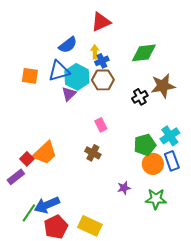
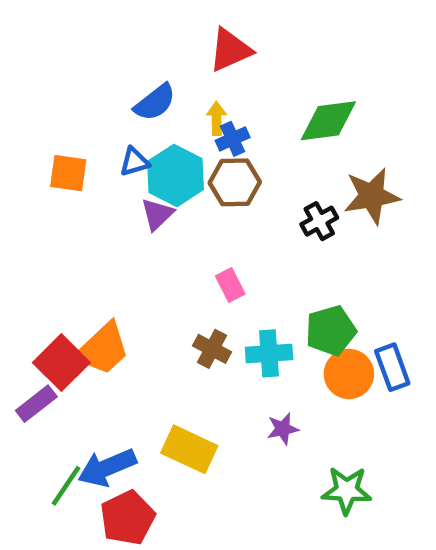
blue triangle: (59, 71) -> (134, 162), size x0.6
cyan cross: (170, 136) -> (269, 353), moved, turned 30
red square: (27, 159) -> (61, 363), size x1.6
green star: (156, 199) -> (347, 490), moved
yellow rectangle: (90, 226) -> (189, 449), moved

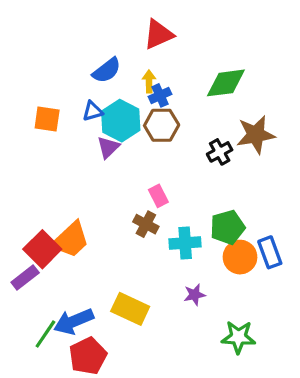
brown cross: (212, 349) -> (146, 224), moved

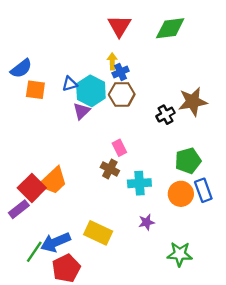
red triangle: (158, 34) -> (119, 26), turned -35
blue semicircle: (107, 70) -> (21, 68), moved
green diamond: (226, 83) -> (170, 28), moved
green pentagon: (227, 227) -> (188, 161), moved

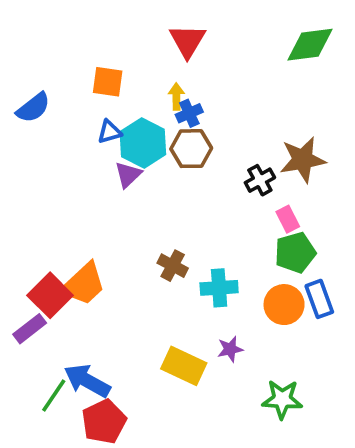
green diamond: (170, 28) -> (310, 45), moved
orange square: (35, 90) -> (108, 82), moved
pink rectangle: (119, 148) -> (288, 219), moved
yellow rectangle: (98, 233) -> (184, 366), moved
blue arrow: (55, 242) -> (87, 381), turned 52

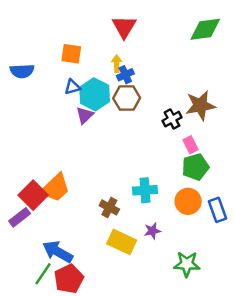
blue semicircle: (33, 108) -> (22, 71), turned 35
brown cross: (173, 266) -> (109, 207), moved
blue rectangle: (319, 299) -> (218, 210), moved
green line: (54, 396) -> (43, 274), moved

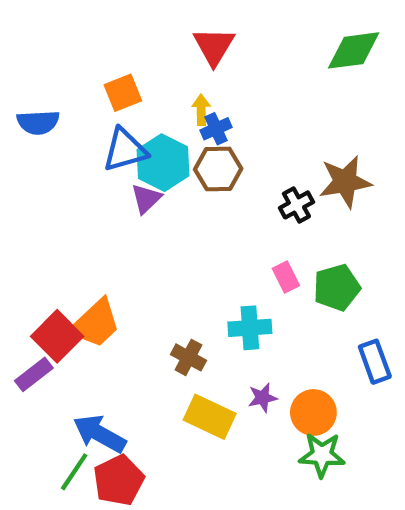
orange square: (71, 54) -> (123, 93), turned -30
blue triangle: (72, 87) -> (125, 150), size x1.6
pink rectangle: (190, 145) -> (286, 277), moved
orange circle: (188, 201) -> (313, 413), moved

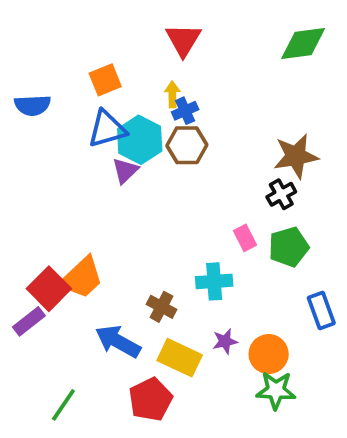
black cross: (296, 205) -> (281, 194), moved
blue arrow: (100, 434) -> (118, 341), moved
red pentagon: (119, 480) -> (151, 399), moved

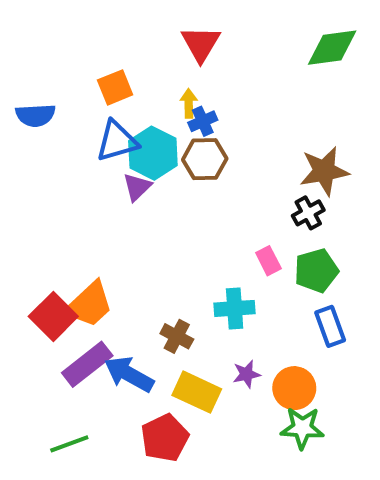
blue rectangle: (321, 310) -> (330, 326), moved
purple rectangle: (29, 321) -> (87, 364), moved, size x1.4
green line: (63, 405) -> (69, 444), turned 36

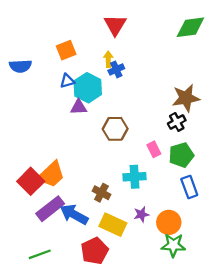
blue triangle: (117, 141) -> (67, 81), size x0.6
brown hexagon: (205, 159) -> (115, 129), moved
purple triangle: (137, 187) -> (79, 107), turned 42

